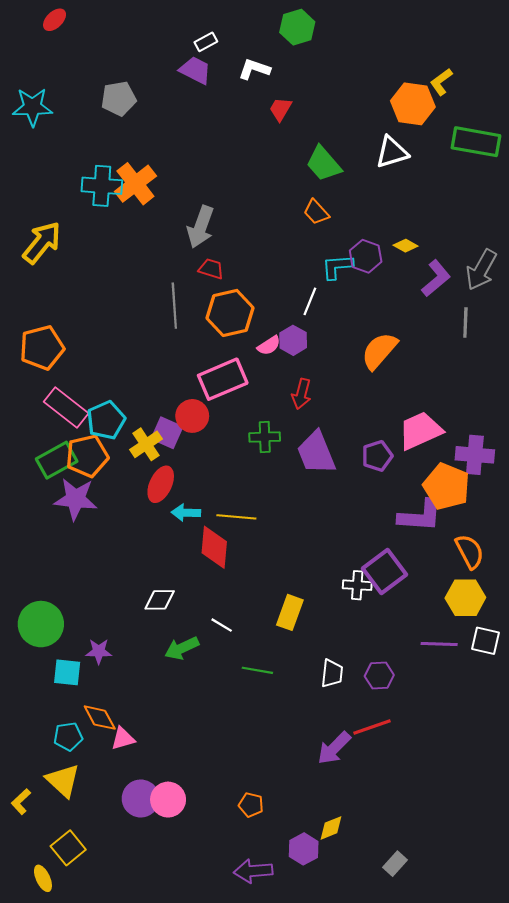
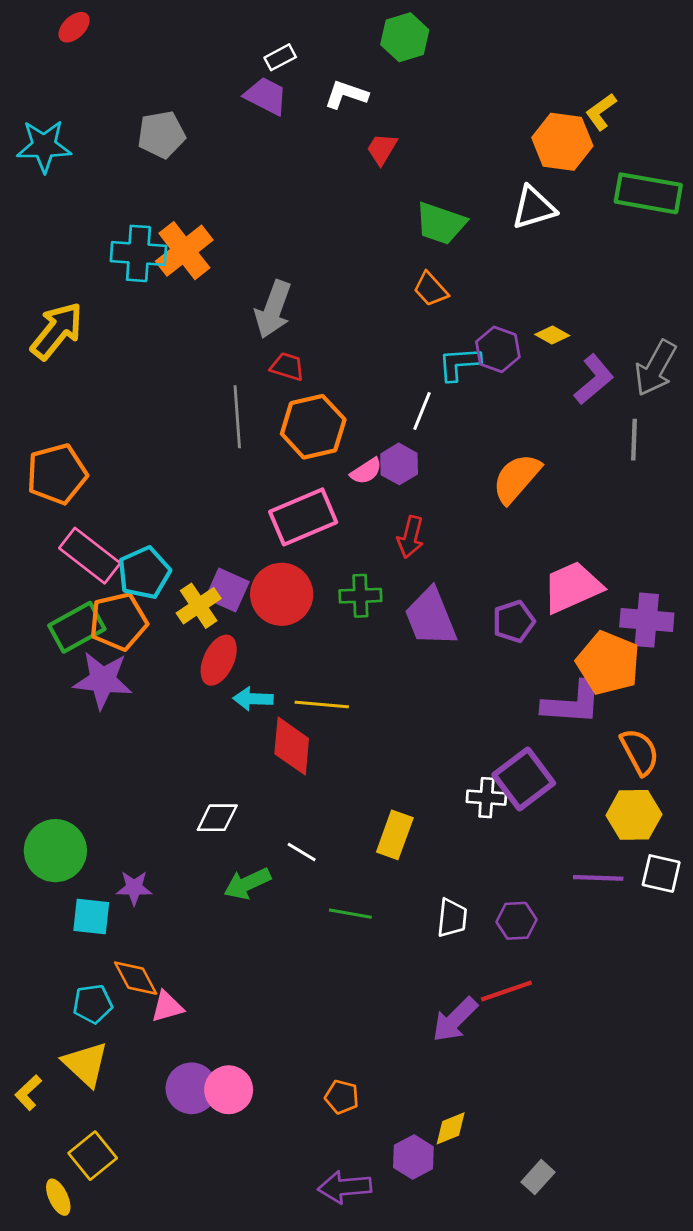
green trapezoid: (324, 164) -> (441, 223), turned -30
red circle: (192, 416) -> (282, 594), moved, size x1.4

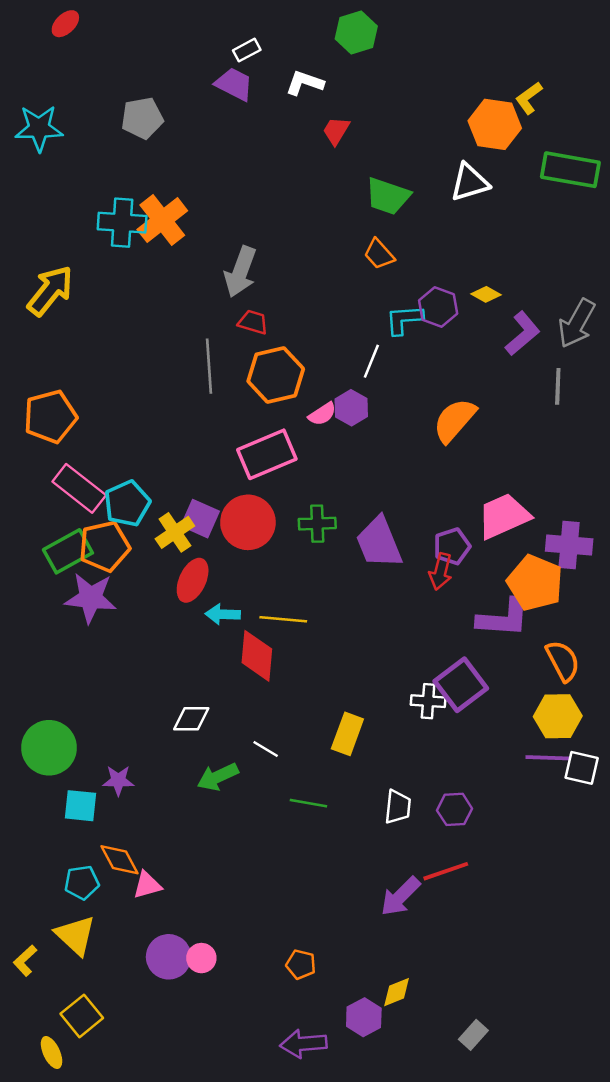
red arrow: (411, 537) -> (441, 571), moved
purple line: (598, 878) -> (548, 758), moved
pink circle: (229, 1090) -> (201, 958), size x0.7

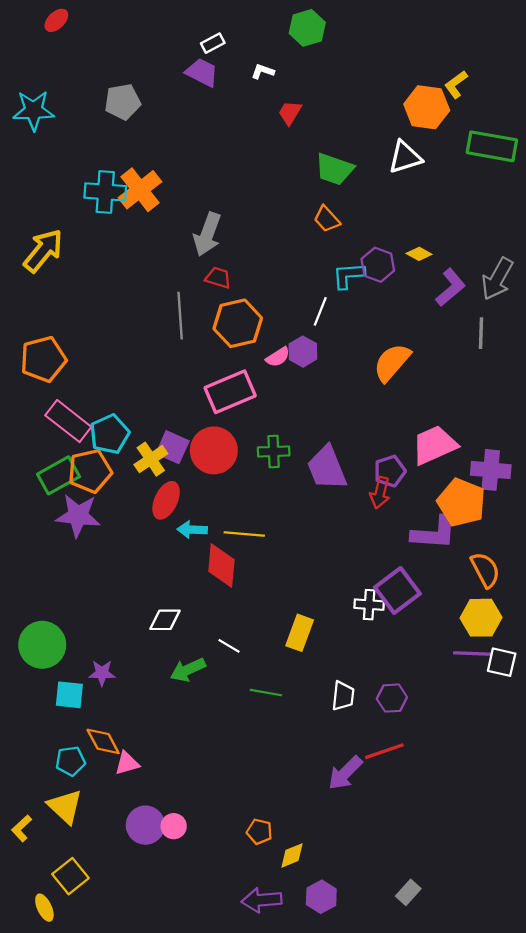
white L-shape: (305, 83) -> (263, 71), size x0.7
yellow diamond: (397, 992) -> (292, 855), moved
purple hexagon: (364, 1017) -> (321, 897), moved

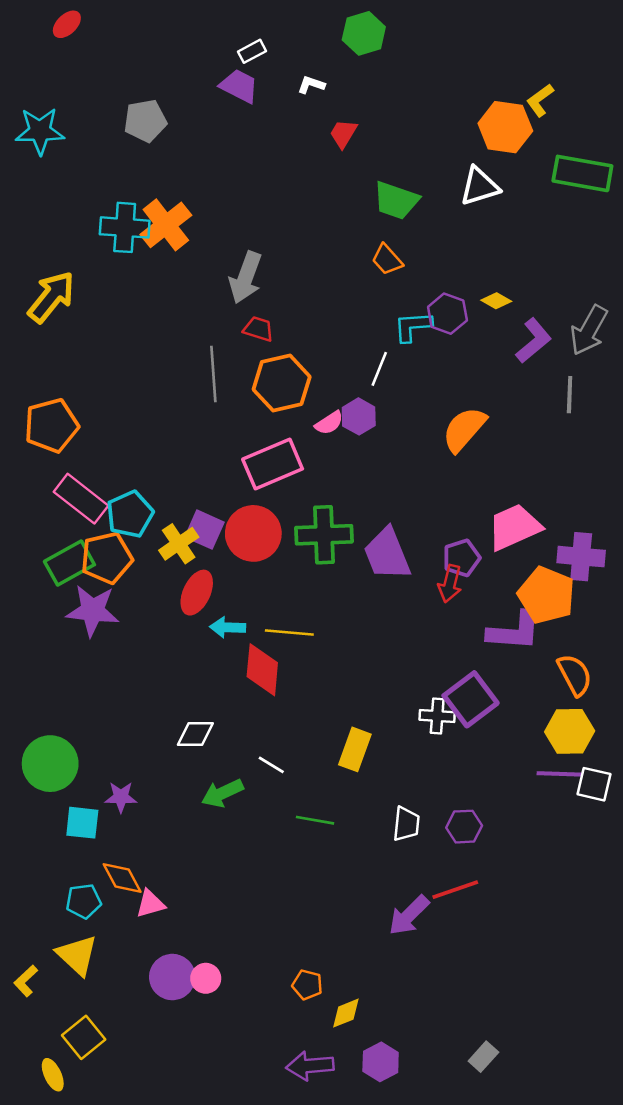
green cross: (274, 451) -> (324, 535), size x1.5

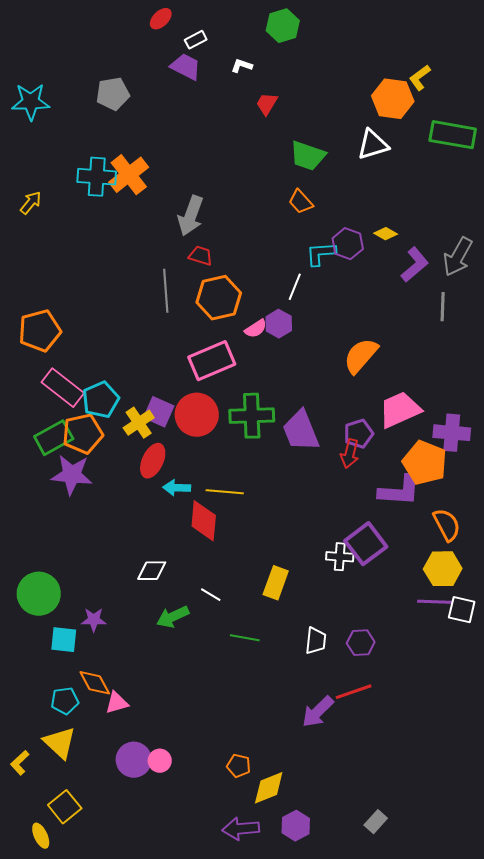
red ellipse: (67, 24) -> (161, 19), moved
yellow arrow: (51, 297) -> (31, 203), moved, size x0.6
orange semicircle: (464, 429) -> (361, 356), moved
yellow diamond: (346, 1013) -> (269, 788), size x1.4

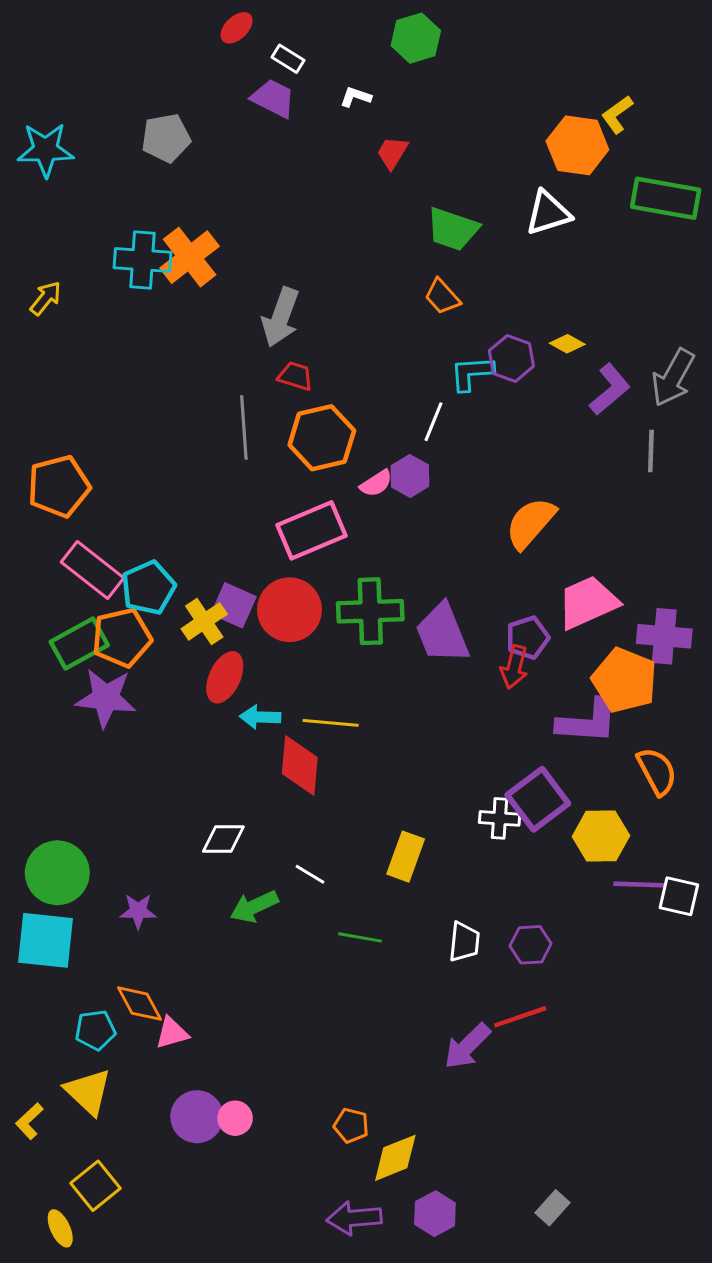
white rectangle: (196, 40) -> (288, 59), turned 60
yellow hexagon: (443, 569) -> (601, 836), moved
cyan square: (64, 640) -> (46, 940), moved, size x1.5

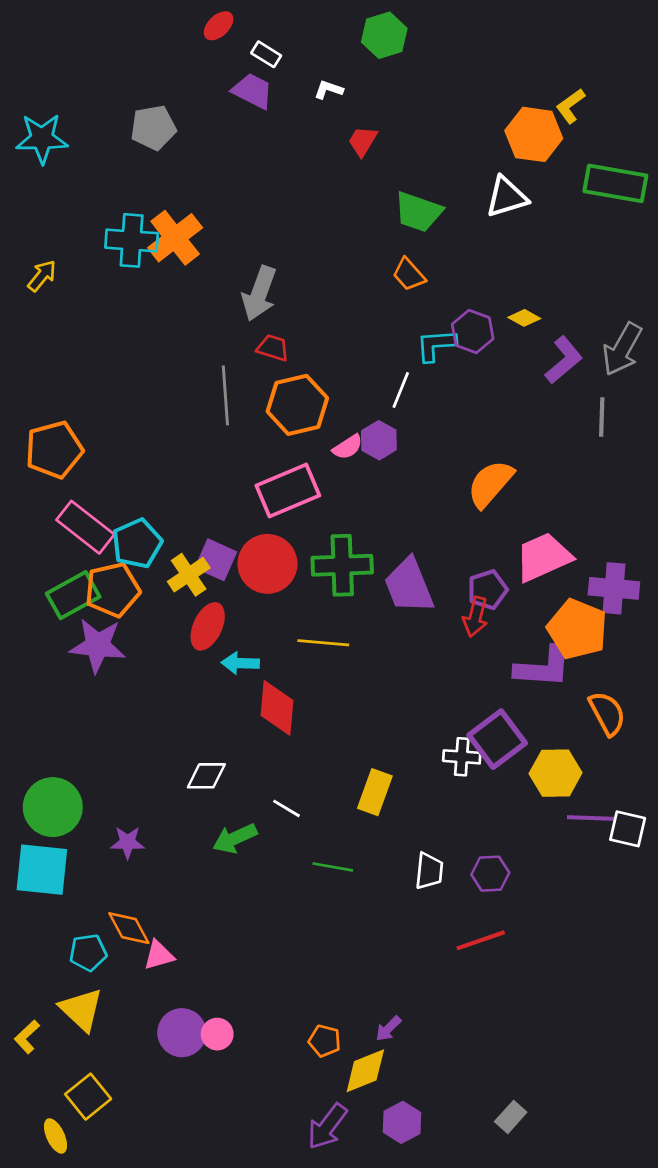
yellow line: (331, 723) -> (323, 643), moved
purple arrow: (467, 1046) -> (388, 1029), moved, size x0.6
purple arrow: (354, 1218) -> (327, 1126), turned -48

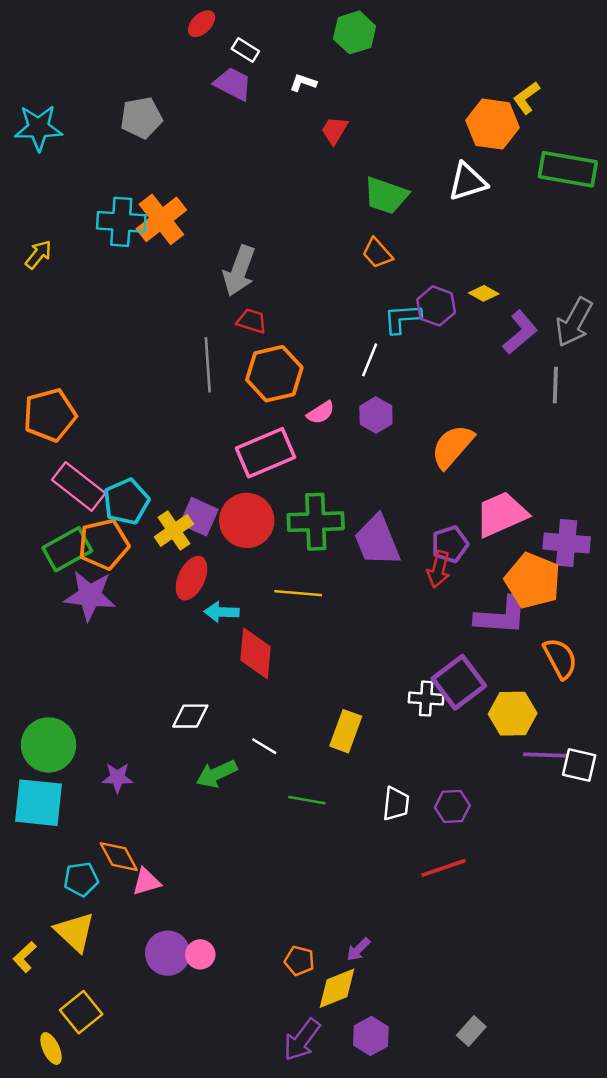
purple hexagon: (379, 440) -> (376, 415), moved

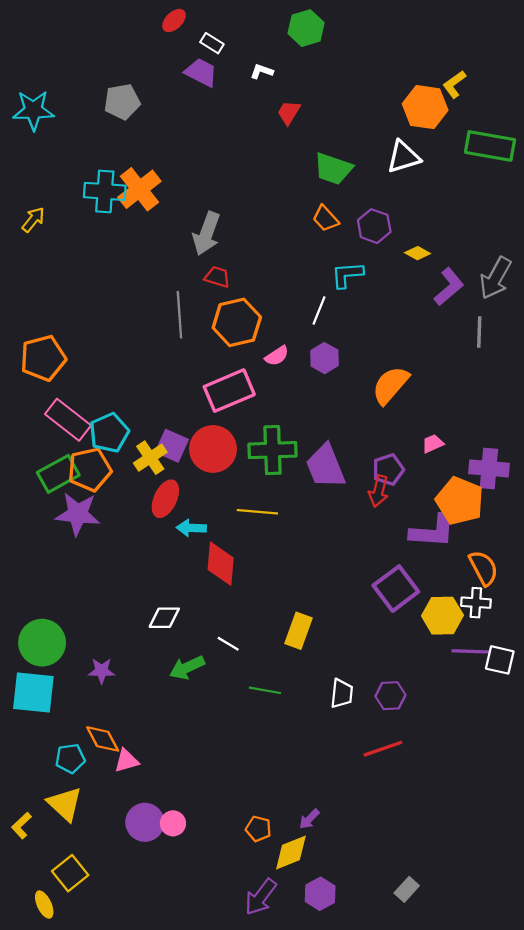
purple hexagon: (436, 306) -> (374, 226), moved
pink trapezoid: (501, 514) -> (433, 444), size x0.5
white cross: (426, 699) -> (476, 603), moved

